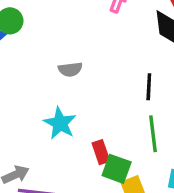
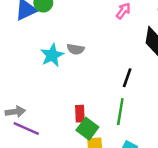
cyan star: (60, 123) -> (52, 55), moved

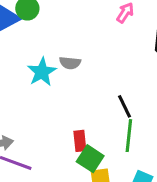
black line: (127, 78) -> (124, 106), moved, turned -42

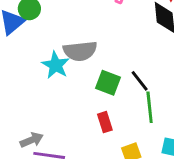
gray semicircle: (70, 63) -> (80, 51), size x1.6
green square: (90, 159) -> (108, 83), moved

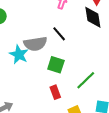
black line: (140, 81) -> (59, 34), moved
green line: (150, 107) -> (86, 80), turned 55

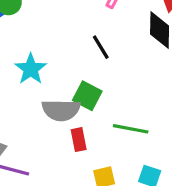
gray semicircle: (35, 44) -> (61, 110), moved
green line: (86, 80) -> (131, 129), turned 45

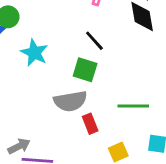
cyan star: (31, 69) -> (34, 53), moved
green square: (87, 96) -> (85, 70), moved

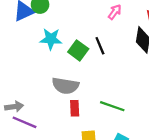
cyan star: (34, 53) -> (51, 39), turned 30
green square: (85, 70) -> (78, 50), moved

